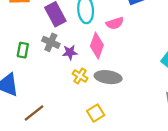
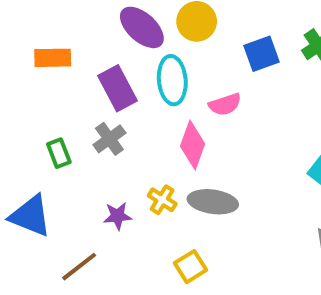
gray cross: (51, 42) -> (109, 139), turned 30
green rectangle: (23, 50) -> (59, 153), turned -32
purple star: (70, 52) -> (118, 216), moved

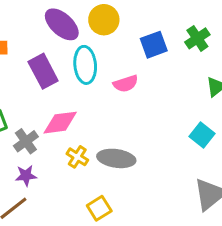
gray cross: (109, 139) -> (26, 141), moved
pink diamond: (193, 145) -> (60, 123), moved, turned 63
purple star: (118, 216) -> (26, 176), moved

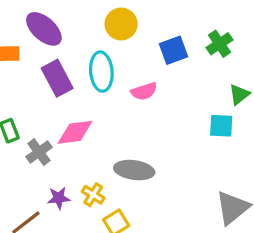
purple ellipse: (62, 24) -> (44, 29), moved
cyan square: (202, 135) -> (221, 126), moved, turned -35
yellow cross: (77, 157) -> (93, 195), moved
purple star: (26, 176) -> (59, 198), moved

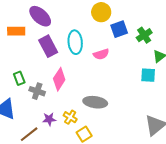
yellow circle: (121, 24) -> (101, 12), moved
green cross: (220, 44) -> (144, 35), moved
pink diamond: (75, 132) -> (59, 79), turned -50
gray cross: (39, 152) -> (37, 91), turned -35

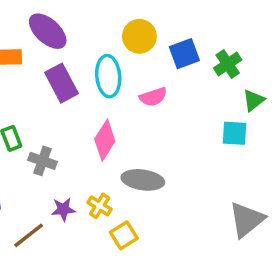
yellow circle: (101, 12) -> (139, 36), moved
pink diamond: (59, 79) -> (105, 140), moved

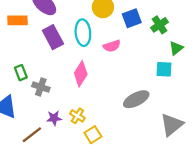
gray ellipse: (143, 180) -> (136, 99), moved, turned -35

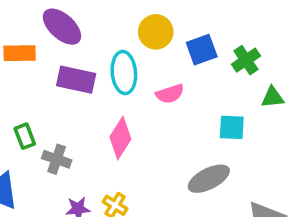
purple rectangle: (53, 37) -> (76, 80), turned -50
green triangle: (176, 48) -> (272, 97), turned 32
cyan square: (164, 69) -> (232, 127), moved

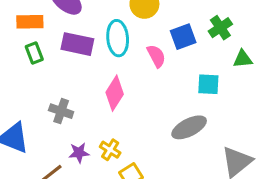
blue square: (202, 50) -> (183, 37), moved
pink semicircle: (170, 94) -> (156, 56), turned -100
green rectangle: (25, 136) -> (34, 53), moved

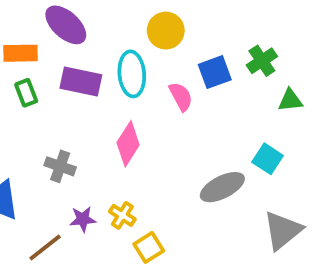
cyan square: (208, 84) -> (268, 159), moved, turned 30

